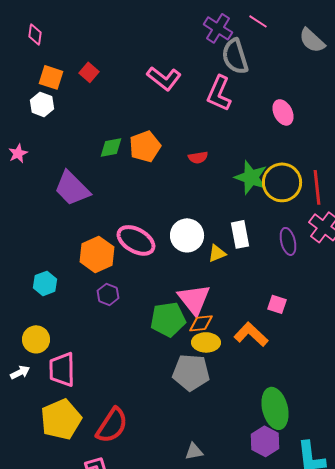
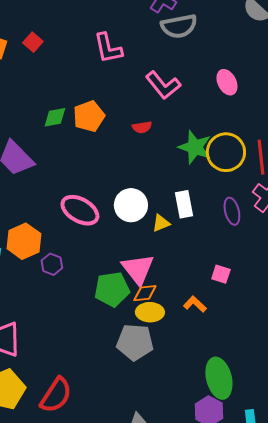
gray semicircle: (235, 56) -> (179, 26), turned -84
pink L-shape: (164, 78) -> (108, 48), turned 40
pink L-shape: (219, 93) -> (163, 85), moved, turned -63
orange hexagon: (97, 254) -> (24, 241), moved
orange L-shape: (251, 334) -> (195, 304), size x0.7

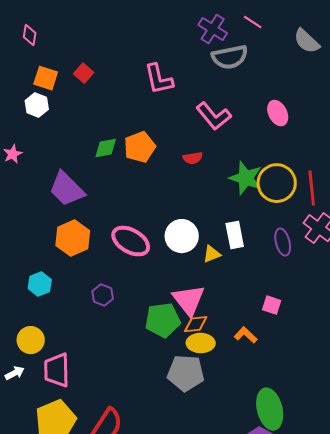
orange hexagon: (24, 241) -> (73, 238), moved

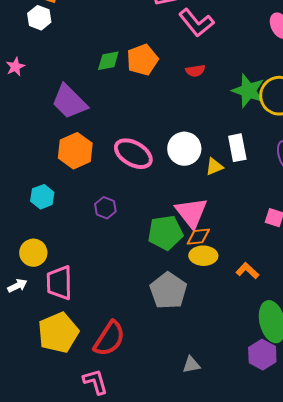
pink L-shape: (214, 116) -> (196, 23), moved
orange L-shape: (246, 335) -> (247, 271), moved
gray pentagon: (186, 373) -> (168, 291), moved, turned 30

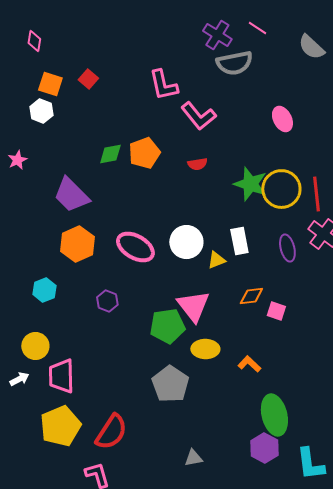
orange diamond: (198, 237) -> (251, 296), moved

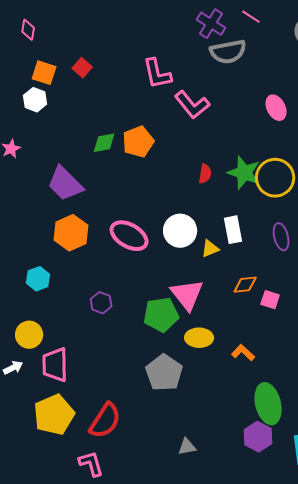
red semicircle: (197, 164) -> (205, 174), moved, turned -72
purple hexagon: (107, 301) -> (101, 303), moved

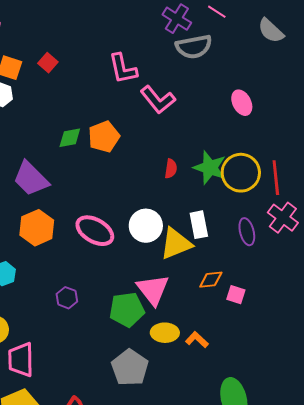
yellow triangle: (210, 249) -> (176, 244), size x1.8
orange L-shape: (243, 353) -> (197, 340), moved

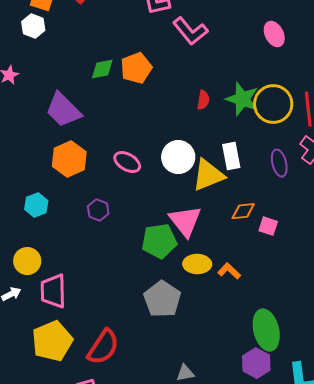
pink ellipse: (95, 231) -> (127, 162), size x0.7
purple hexagon: (67, 298) -> (98, 210), moved

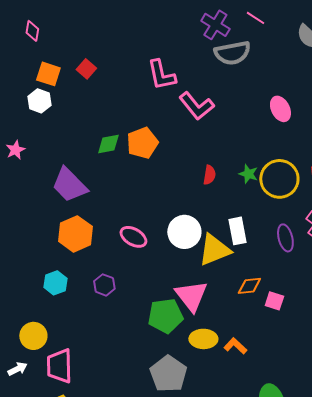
green star: (242, 99) -> (248, 174), size x0.6
cyan hexagon: (36, 205) -> (55, 283), moved

